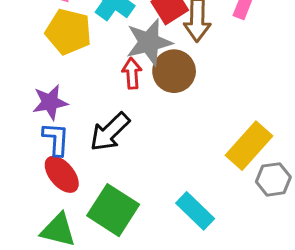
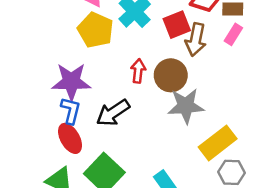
gray star: (149, 42) -> (186, 106), moved
purple star: (50, 102) -> (71, 82), size x1.4

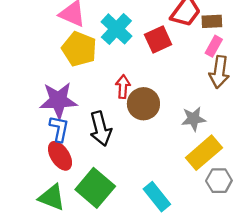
brown arrow: (196, 40) -> (219, 72), moved
brown circle: (171, 75) -> (143, 104), moved
gray star: (186, 106) -> (194, 119), moved, size x0.7
black arrow: (113, 113) -> (101, 129), turned -68

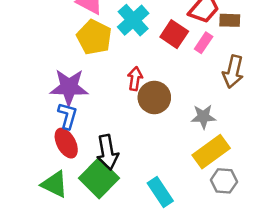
red square: (158, 40) -> (174, 34), turned -36
pink rectangle: (214, 46) -> (204, 43), moved
black arrow: (101, 129) -> (107, 152), moved

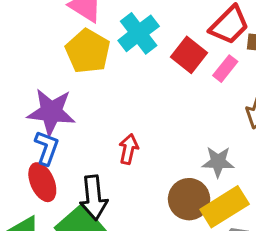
red arrow: (135, 79) -> (129, 149), moved
brown circle: (154, 97) -> (189, 199), moved

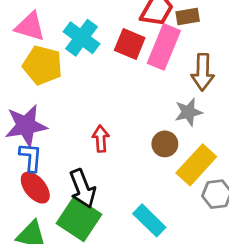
pink rectangle: (225, 69) -> (164, 47), size x1.8
gray star: (218, 162) -> (188, 112), moved
brown circle: (189, 199) -> (165, 144), moved, size x0.7

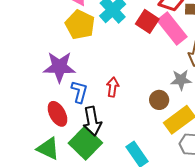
pink rectangle: (164, 47) -> (172, 28), turned -72
blue L-shape: (31, 157) -> (79, 92), moved

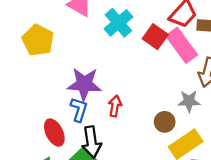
yellow pentagon: (80, 25) -> (38, 40), moved
purple star: (59, 67) -> (84, 84), moved

